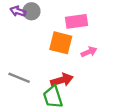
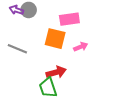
gray line: (19, 78) -> (17, 49), moved

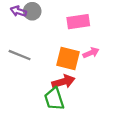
orange square: (55, 39) -> (68, 59), moved

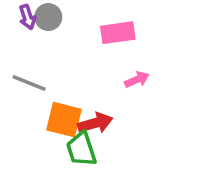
purple arrow: (18, 11) -> (27, 17), turned -126
orange square: (68, 59) -> (64, 120), moved

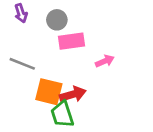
gray circle: (48, 17) -> (57, 20), moved
pink rectangle: (118, 33) -> (72, 41), moved

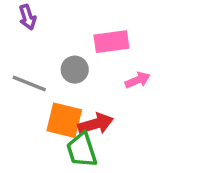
gray circle: (57, 20) -> (75, 70), moved
pink rectangle: (72, 41) -> (111, 42), moved

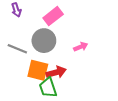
pink rectangle: (111, 42) -> (53, 16), moved, turned -30
gray circle: (75, 70) -> (44, 41), size x1.5

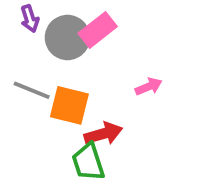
gray circle: (44, 41) -> (67, 37), moved
orange square: (38, 70) -> (69, 105), moved

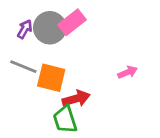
purple arrow: (30, 19) -> (25, 29), moved, turned -132
pink arrow: (149, 87) -> (128, 72), moved

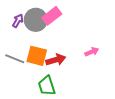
gray line: (23, 67) -> (15, 59), moved
red arrow: (76, 99) -> (56, 60), moved

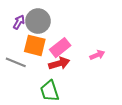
pink rectangle: (52, 16) -> (60, 48), moved
orange square: (37, 56) -> (35, 45), moved

